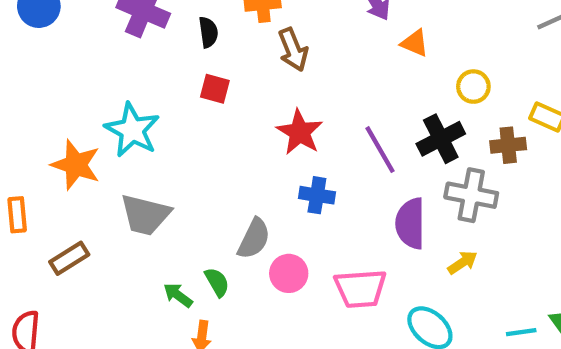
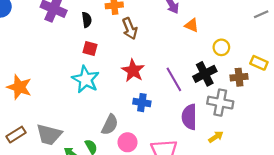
cyan star: (132, 130) -> (86, 79), moved
gray trapezoid: (145, 215) -> (49, 135), moved

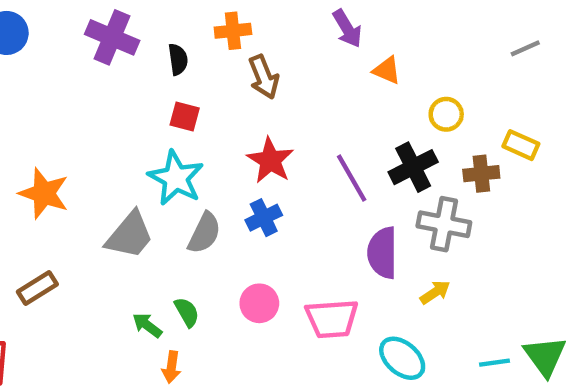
blue cross: (142, 103) -> (264, 218), moved, turned -35
gray semicircle: (110, 125) -> (204, 233), moved
gray trapezoid: (49, 135) -> (130, 235), moved, turned -64

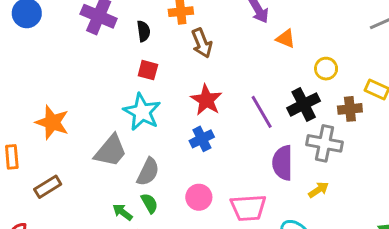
gray semicircle: (204, 233) -> (148, 172), moved

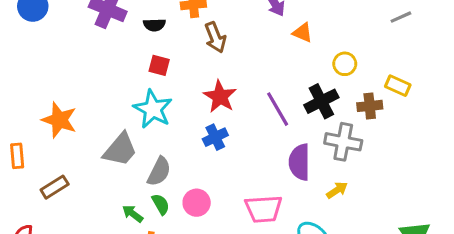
black semicircle: (143, 31) -> (154, 25), turned 96
pink circle: (199, 197) -> (197, 203), moved

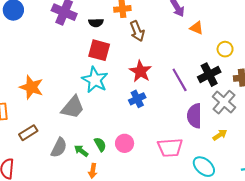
red square: (159, 65) -> (99, 50), size x1.5
gray cross: (343, 142) -> (224, 102), turned 30
gray semicircle: (159, 171) -> (59, 148), moved

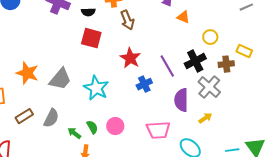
cyan star: (95, 80) -> (96, 88), moved
blue cross: (137, 99) -> (144, 84), moved
gray trapezoid: (73, 107) -> (60, 79), moved
gray semicircle: (59, 148) -> (51, 118), moved

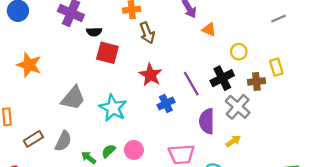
black semicircle: (88, 12) -> (94, 32), moved
yellow rectangle: (244, 51) -> (276, 67), turned 49
orange star: (27, 73) -> (29, 65), moved
green semicircle: (92, 127) -> (108, 151), turned -104

